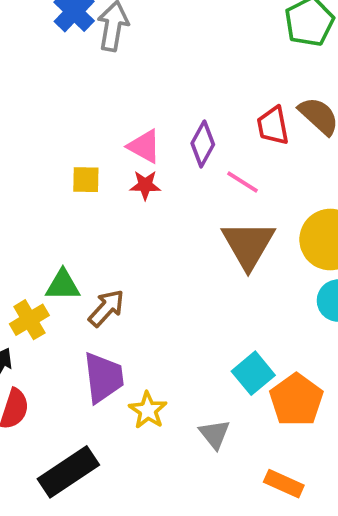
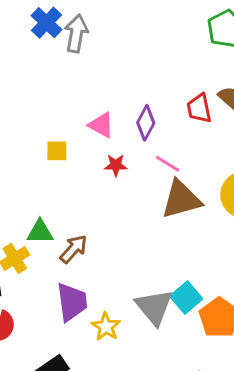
pink line: (243, 182) -> (168, 164), moved
red star: (145, 185) -> (116, 165), moved
brown triangle: (248, 245) -> (181, 199), turned 45
gray triangle: (215, 434) -> (154, 307), moved, size x1.6

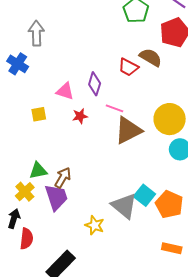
blue cross: (47, 23) -> (18, 64), moved
red trapezoid: (199, 108) -> (128, 67), turned -40
purple trapezoid: (72, 302) -> (56, 197), moved

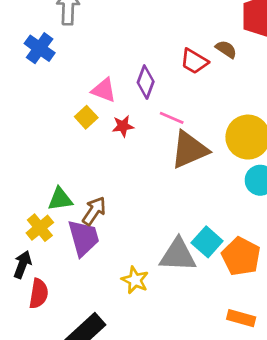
brown semicircle: (151, 57) -> (226, 49), size x0.7
yellow square: (39, 114) -> (86, 117), moved, turned -35
gray triangle: (124, 206) -> (178, 255), turned -40

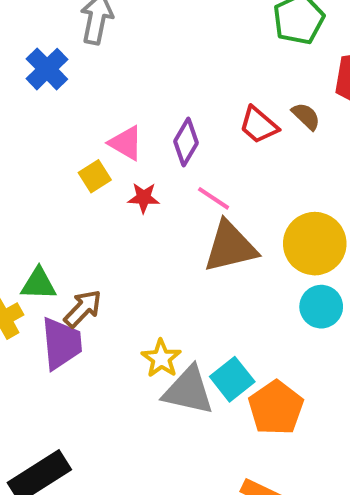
yellow star: (135, 280) -> (161, 358), moved

